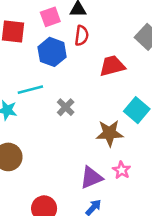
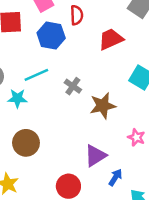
brown star: (109, 133) -> (103, 106), moved
purple triangle: (91, 177) -> (95, 156), moved

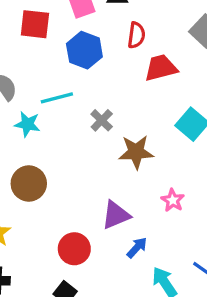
red semicircle: (77, 15) -> (136, 35), moved

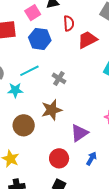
brown star: (136, 152) -> (52, 110), moved
blue arrow: (137, 248) -> (91, 158), moved

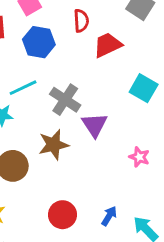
gray cross: (59, 78) -> (65, 100), size x1.5
purple triangle: (79, 133) -> (95, 125), moved, turned -30

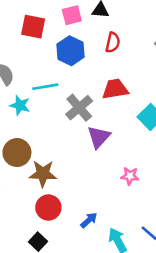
red trapezoid: (108, 45) -> (115, 89), moved
brown star: (54, 145) -> (43, 174), moved
pink star: (139, 157) -> (130, 176), turned -30

